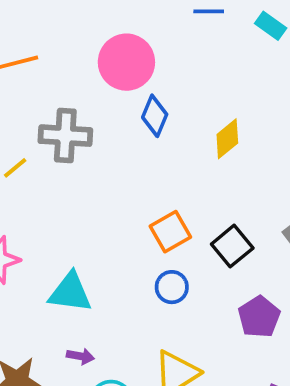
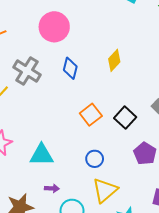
blue diamond: (155, 116) -> (70, 68), moved
gray cross: (65, 136) -> (27, 71), turned 36
blue circle: (172, 287) -> (95, 159), moved

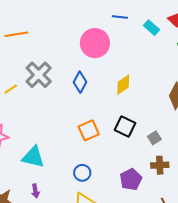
pink circle: (54, 27) -> (95, 43), moved
black square: (125, 118) -> (125, 127), moved, turned -30
purple arrow: (52, 188) -> (35, 191), turned 64

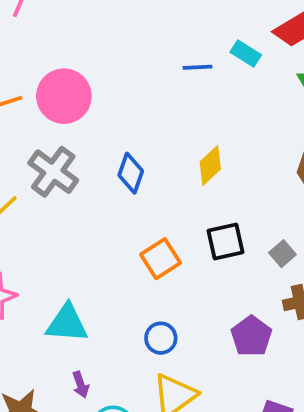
blue line: (120, 17) -> (197, 67), moved
pink circle: (95, 43) -> (64, 96), moved
black square: (125, 127) -> (225, 241), turned -30

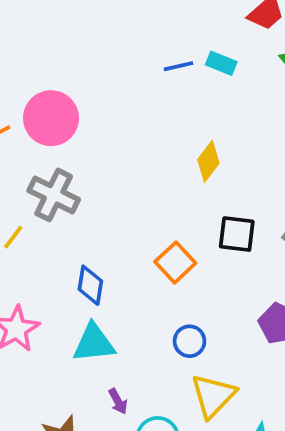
cyan rectangle: (246, 53) -> (221, 63), moved
blue diamond: (131, 173) -> (90, 285), moved
black square: (225, 241) -> (237, 234), turned 30

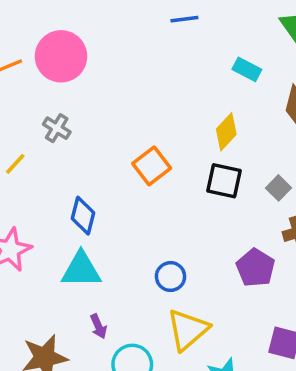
cyan rectangle: (221, 63) -> (247, 69), moved
yellow diamond: (208, 161) -> (226, 132), moved
gray cross: (54, 195) -> (57, 128), size x0.6
orange square: (175, 262) -> (152, 166), moved

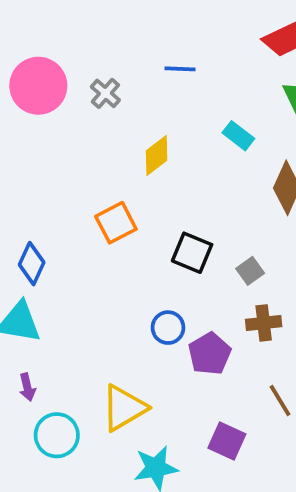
gray cross: (57, 128) -> (105, 93), moved
yellow diamond: (226, 132) -> (157, 155), moved
blue circle: (170, 277) -> (168, 328), moved

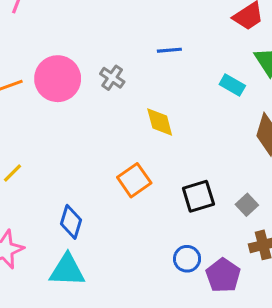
cyan rectangle: (238, 136) -> (232, 85), moved
yellow diamond: (157, 155) -> (160, 122), turned -60
black square: (192, 253) -> (198, 196), turned -32

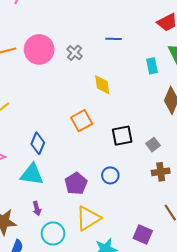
cyan rectangle: (232, 85) -> (152, 66), turned 42
purple pentagon: (223, 275) -> (76, 184), moved

